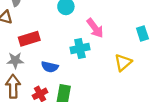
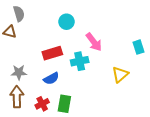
red rectangle: (29, 39) -> (52, 53), moved
blue semicircle: (50, 67) -> (51, 78), turned -42

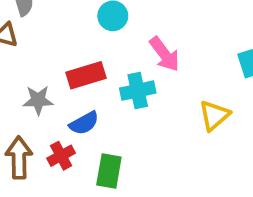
gray star: (19, 72) -> (38, 100), moved
red cross: (42, 104) -> (61, 156), moved

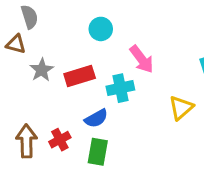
gray star: (38, 100) -> (42, 70), moved, turned -30
blue semicircle: (84, 123) -> (96, 118), moved

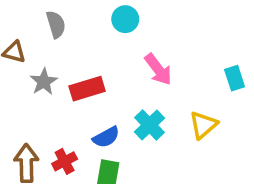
gray semicircle: (30, 17) -> (56, 24), moved
cyan circle: (101, 29) -> (125, 19), moved
cyan cross: (120, 88) -> (150, 125), moved, turned -32

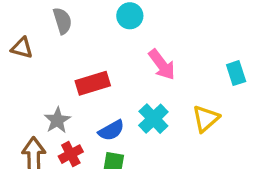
gray star: (44, 82) -> (57, 120), moved

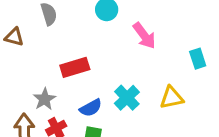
pink arrow: (162, 65) -> (144, 36), moved
yellow triangle: (206, 119) -> (172, 98), turned 30

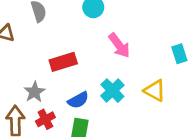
pink arrow: (144, 36) -> (119, 45), moved
yellow triangle: (172, 98) -> (155, 91), turned 40

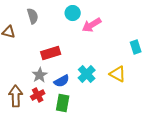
pink arrow: (119, 45) -> (92, 25), moved, turned 96
gray star: (34, 92) -> (40, 75), moved

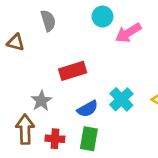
gray star: (40, 75) -> (41, 101), moved
red cross: (38, 95) -> (55, 139), moved, turned 32

